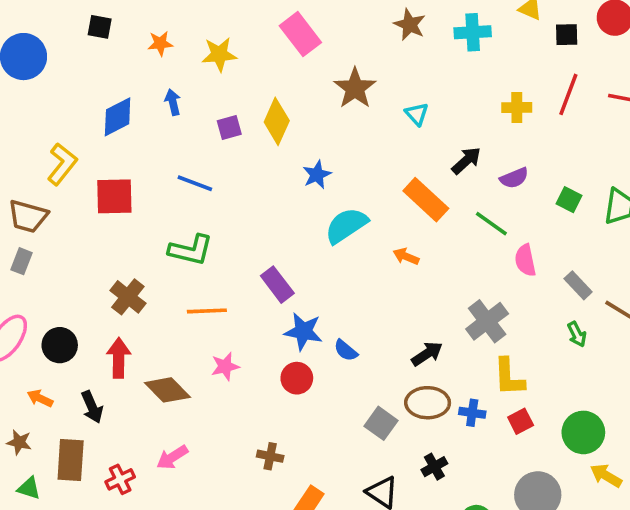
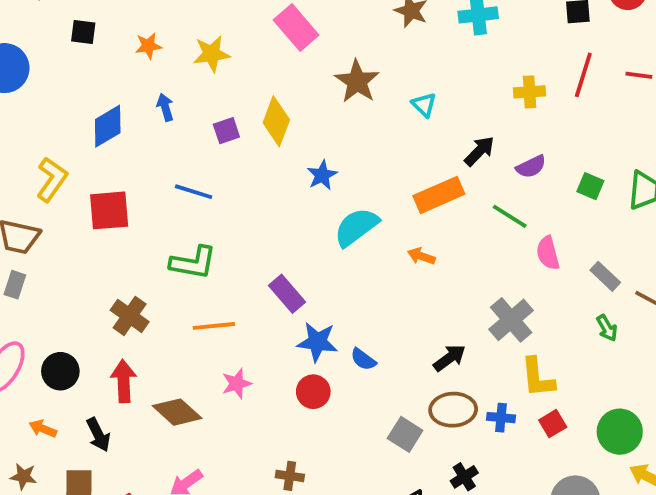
orange rectangle: (426, 200) -> (439, 195), turned -63

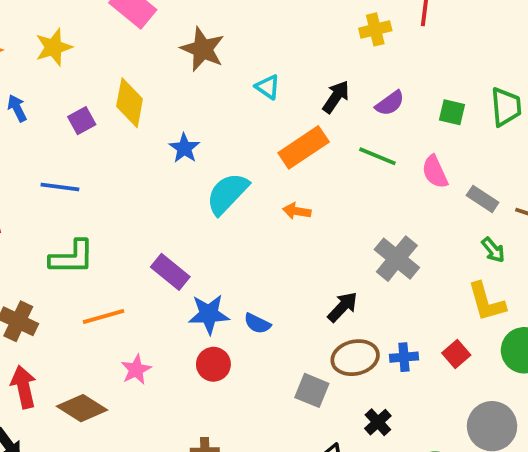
cyan triangle: (424, 105) -> (268, 87), moved
pink semicircle: (548, 253) -> (435, 172), moved
yellow L-shape: (538, 378) -> (486, 302), moved

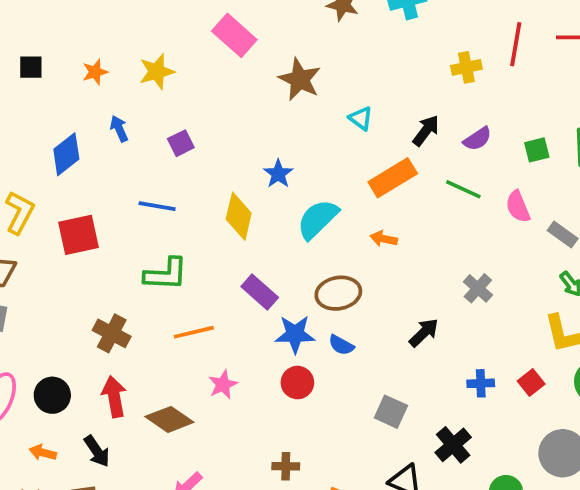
yellow diamond: (130, 103) -> (239, 216), moved
green square: (452, 112) -> (537, 150), turned -30
gray cross: (397, 259) -> (478, 288), size x0.7
brown ellipse: (355, 358) -> (338, 293), moved
black cross: (378, 422) -> (453, 445), size x1.4

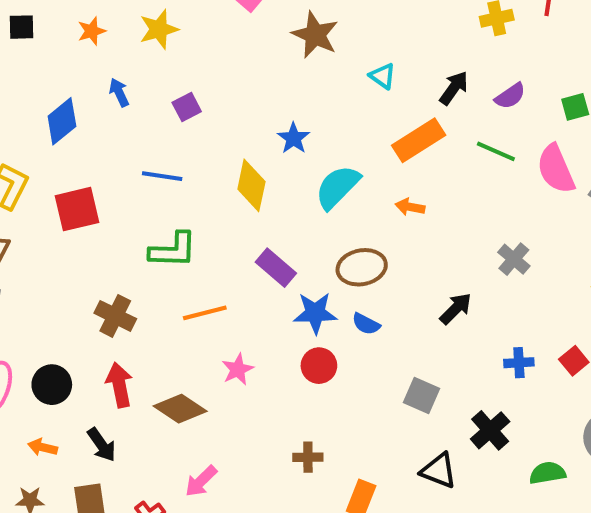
pink semicircle: (518, 207) -> (556, 169), size x1.4

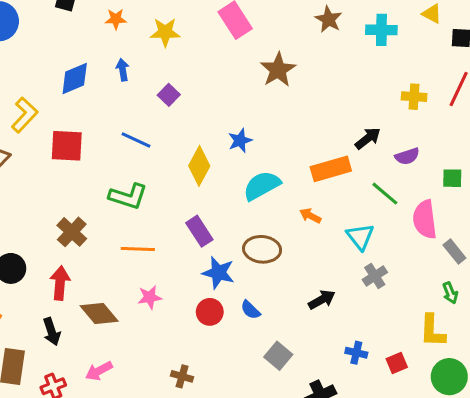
cyan triangle: (383, 76) -> (360, 237), moved, size x1.4
purple square: (187, 107) -> (169, 95), turned -35
blue semicircle: (366, 324) -> (250, 310), moved
black arrow: (102, 445) -> (52, 332), moved

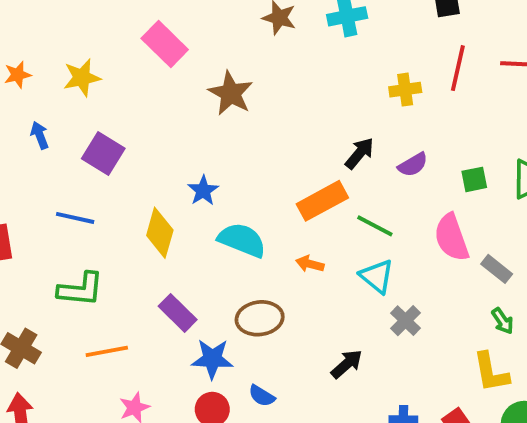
purple square: (169, 95) -> (103, 154), size x1.5
cyan semicircle: (262, 186) -> (242, 240), turned 63
green line: (385, 194) -> (375, 226), moved

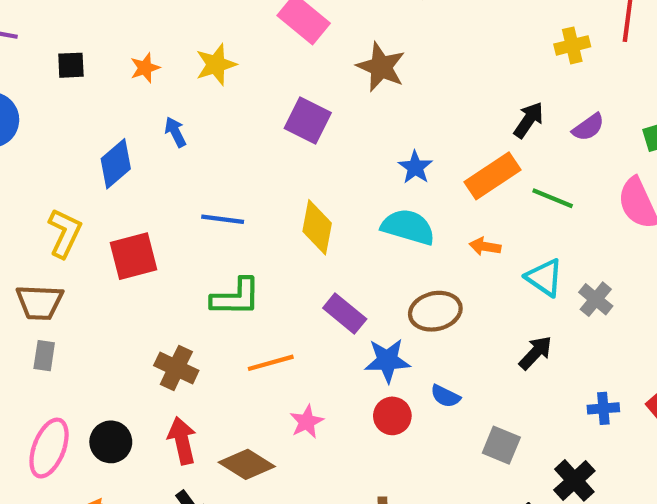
purple square: (103, 154) -> (308, 120), moved
blue star: (203, 191) -> (415, 167), moved
cyan triangle: (377, 276) -> (544, 278), moved

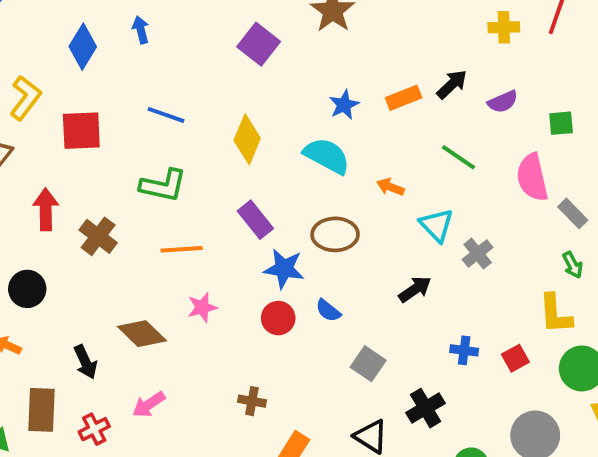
blue diamond: (116, 164) -> (83, 47), turned -30
orange rectangle: (493, 176) -> (404, 98), moved, size x0.7
red arrow: (182, 441) -> (46, 209), moved

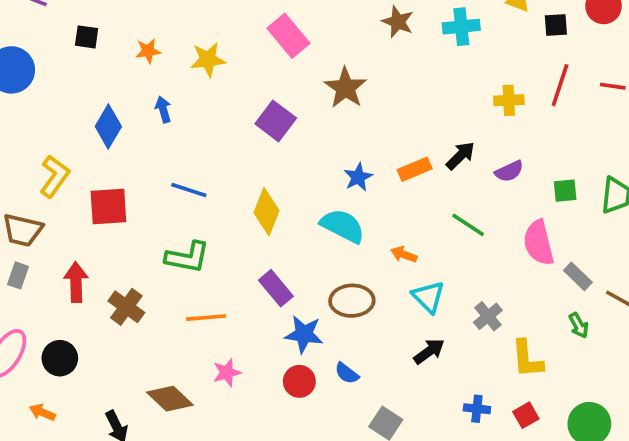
cyan triangle: (437, 225) -> (428, 297), moved
yellow L-shape: (555, 314) -> (527, 359), moved

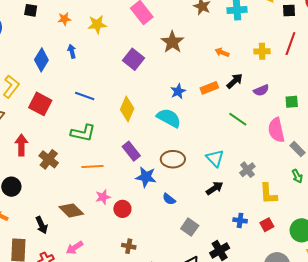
red square: (108, 206) -> (40, 104), turned 30
orange arrow: (404, 254) -> (222, 52), moved
red circle: (299, 381) -> (122, 209), moved

